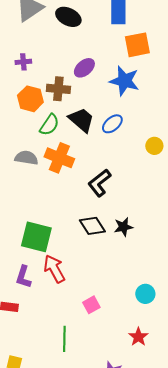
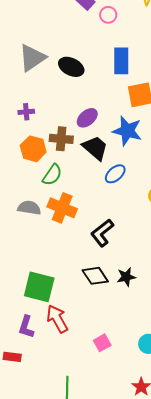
black trapezoid: (81, 120) -> (95, 148), moved
pink square: (91, 305) -> (102, 343), moved

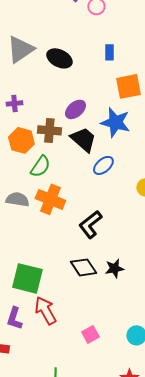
blue rectangle: (121, 61) -> (109, 52), size x0.6

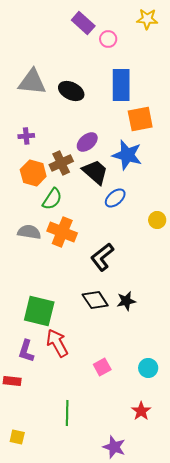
gray triangle: (20, 49) -> (32, 82), turned 40
blue rectangle: (109, 52) -> (121, 85), size x2.0
brown cross: (49, 130) -> (61, 163), turned -30

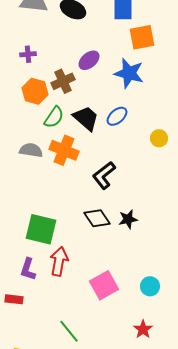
black trapezoid: (95, 172) -> (86, 118), moved
red arrow: (57, 343) -> (59, 261), turned 40
pink square: (102, 367) -> (104, 285), size x1.6
green line: (67, 413) -> (69, 331), turned -40

